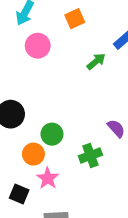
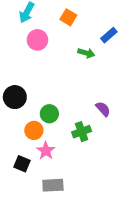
orange square: (75, 19) -> (68, 17), turned -35
green arrow: (96, 61) -> (86, 53), turned 56

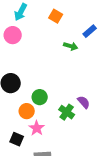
pink circle: (37, 40) -> (13, 35), moved
purple semicircle: (103, 109) -> (84, 102), moved
green cross: (82, 132) -> (67, 112), turned -35

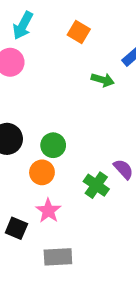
green circle: (40, 97) -> (53, 145), moved
orange circle: (27, 111) -> (42, 172), moved

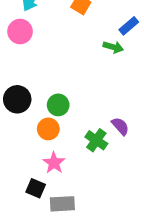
green arrow: (103, 80) -> (113, 47), moved
black square: (16, 228) -> (36, 188), moved

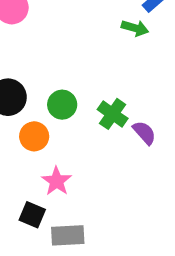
orange circle: (48, 129) -> (34, 136), moved
green cross: (96, 140) -> (113, 114), moved

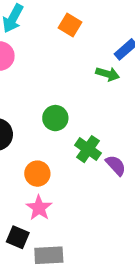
green circle: (62, 105) -> (55, 118), moved
orange circle: (34, 136) -> (37, 174), moved

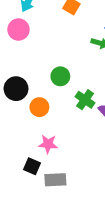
orange circle: (37, 174) -> (39, 107), moved
pink star: (39, 208) -> (48, 144), turned -30

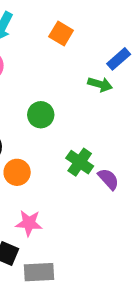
green circle: (60, 76) -> (41, 115), moved

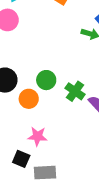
green circle: (41, 115) -> (46, 80), moved

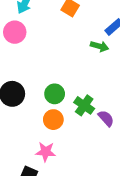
orange circle: (29, 99) -> (53, 120), moved

